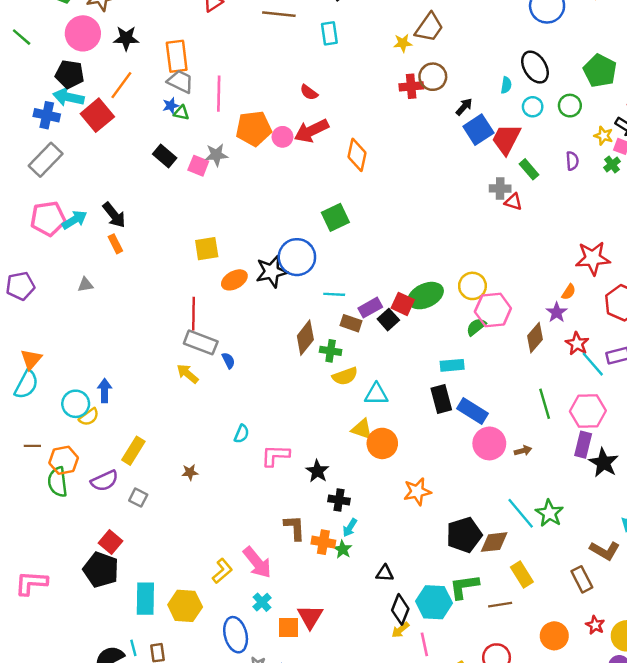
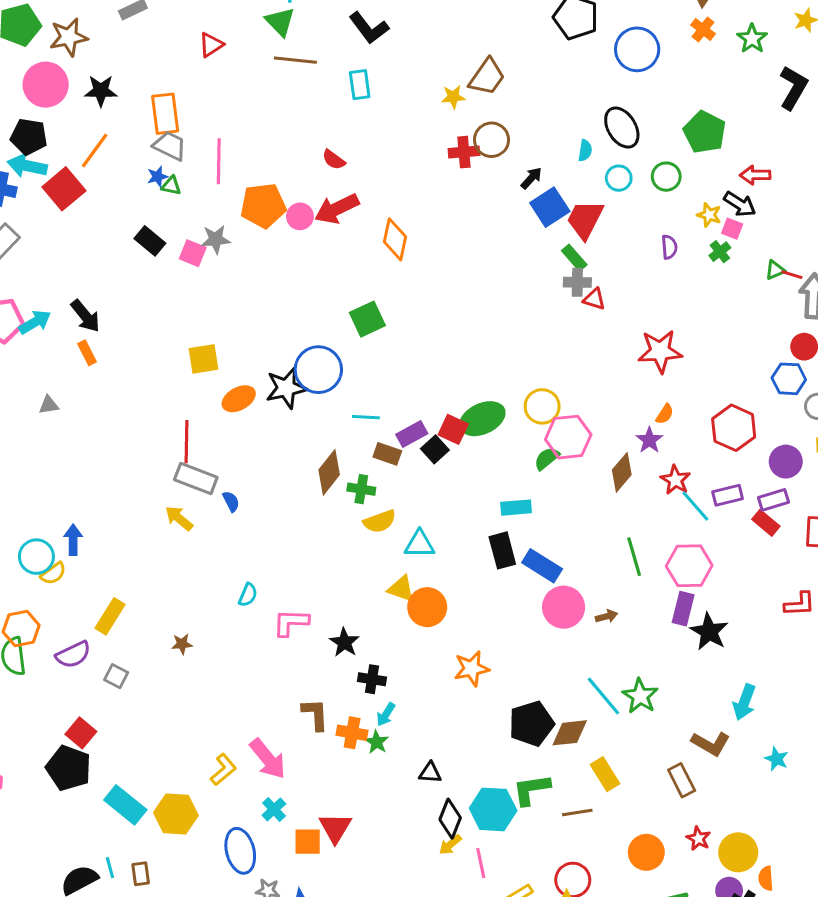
green rectangle: (529, 169) -> (574, 258), moved
red star: (593, 258) -> (660, 351), moved
cyan rectangle: (145, 599) -> (125, 805), turned -52

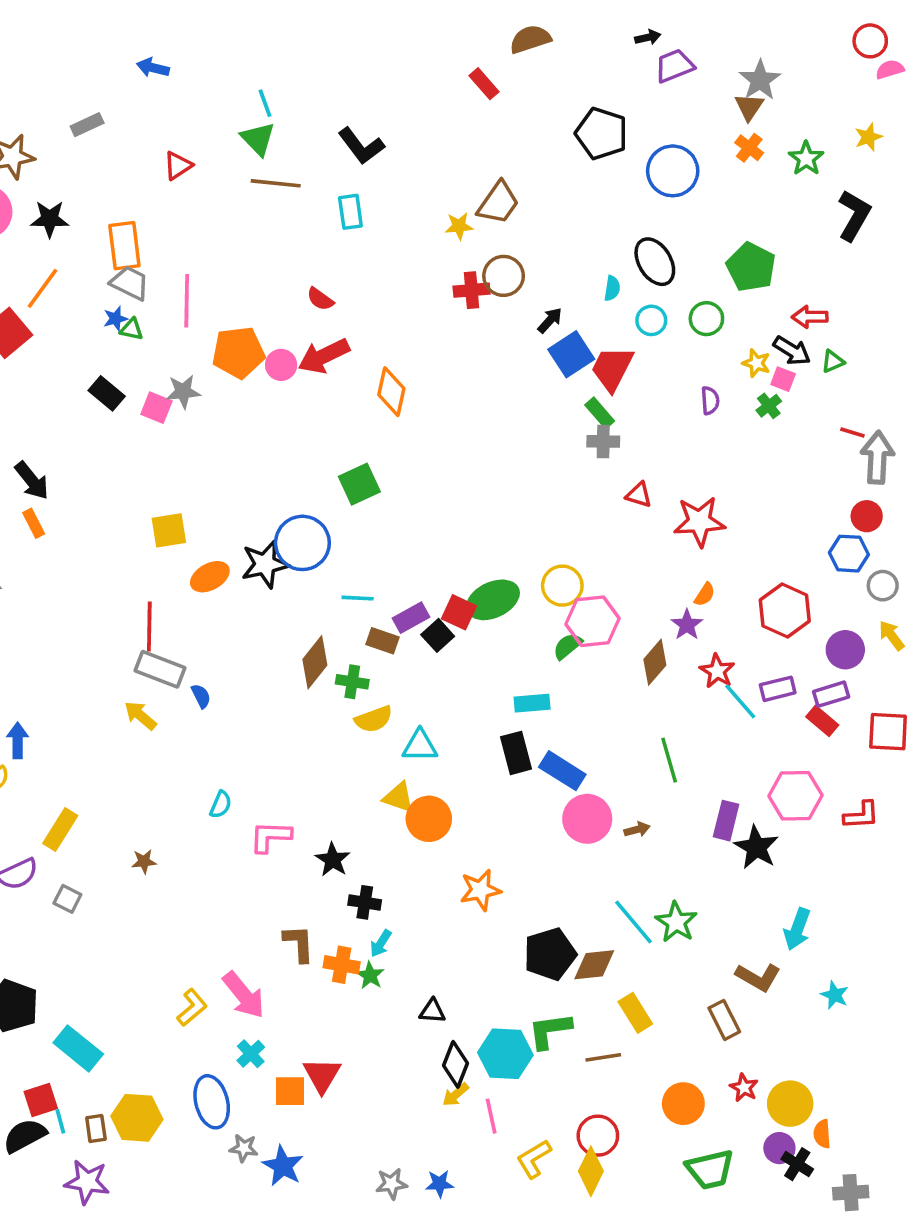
green triangle: (775, 270) -> (833, 361), moved
red triangle: (594, 299) -> (639, 495), moved
pink hexagon: (689, 566) -> (795, 796), moved
red square: (81, 733) -> (41, 1100), moved, turned 32
yellow hexagon: (176, 814) -> (137, 1118), moved

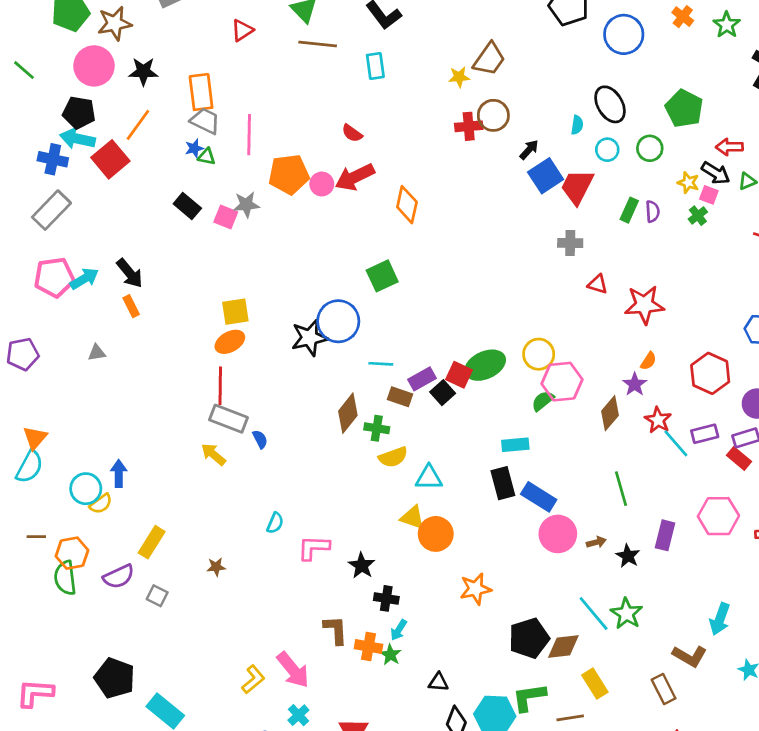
green rectangle: (600, 413) -> (629, 210), moved, turned 65
orange ellipse: (210, 577) -> (230, 342), moved
black star: (756, 847) -> (628, 556), moved, size x0.7

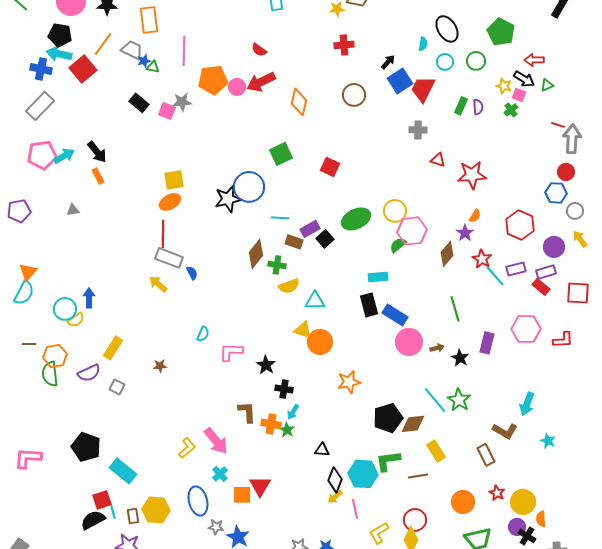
brown circle: (493, 115) -> (354, 95), moved
gray trapezoid: (205, 121) -> (132, 50), moved
red square: (459, 375) -> (330, 167), moved

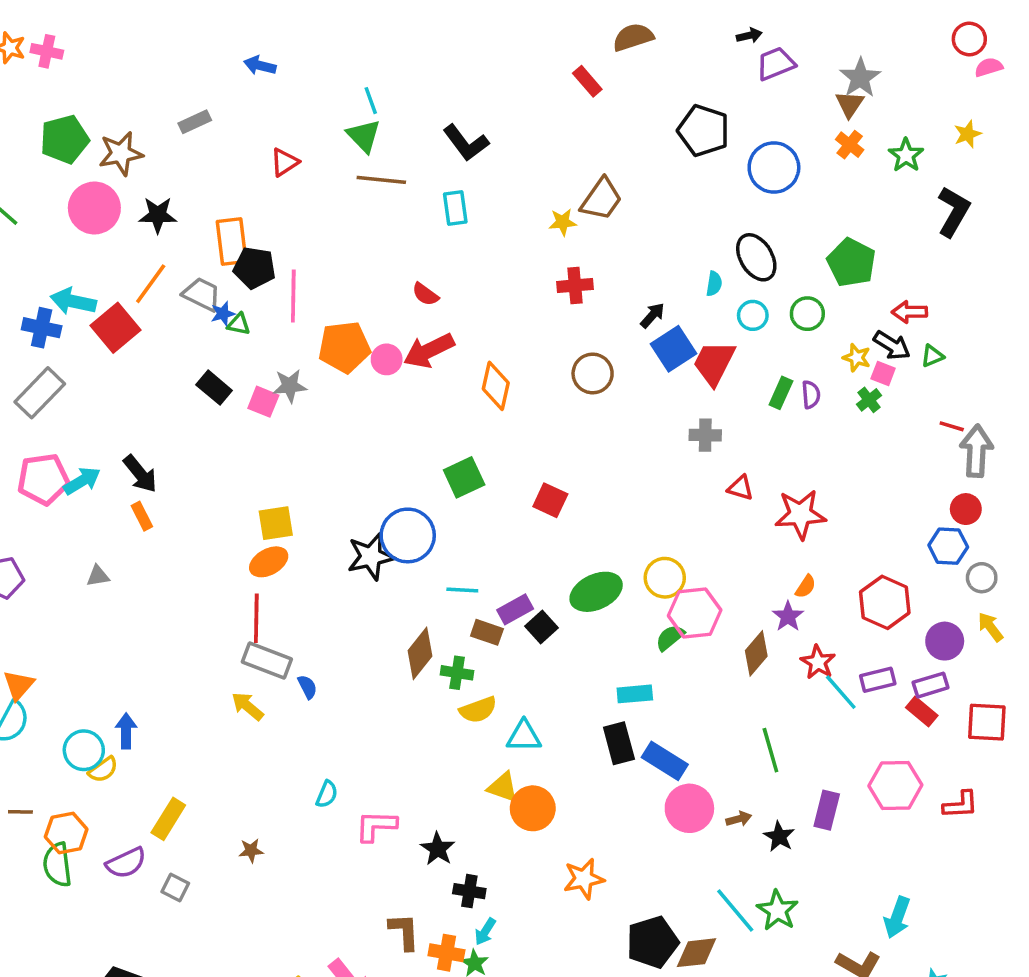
black pentagon: (60, 35) -> (255, 268), moved

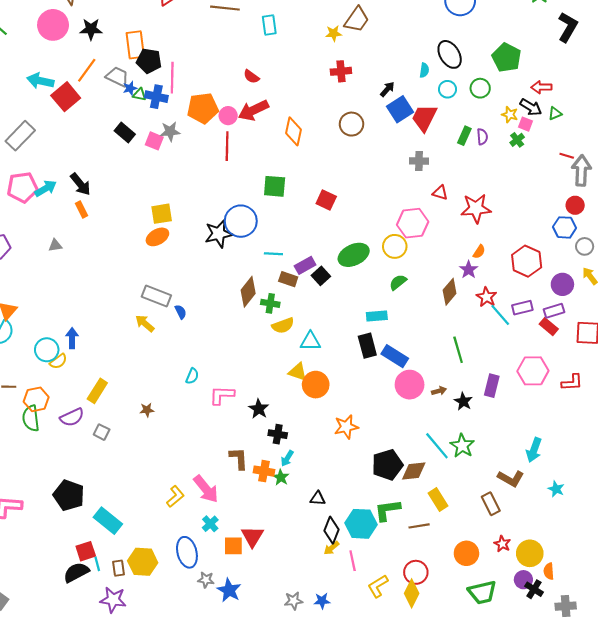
blue cross: (42, 328) -> (156, 97), moved
green square: (464, 477) -> (275, 186), turned 30
pink hexagon: (695, 613) -> (413, 223), moved
red line: (256, 618) -> (227, 146), moved

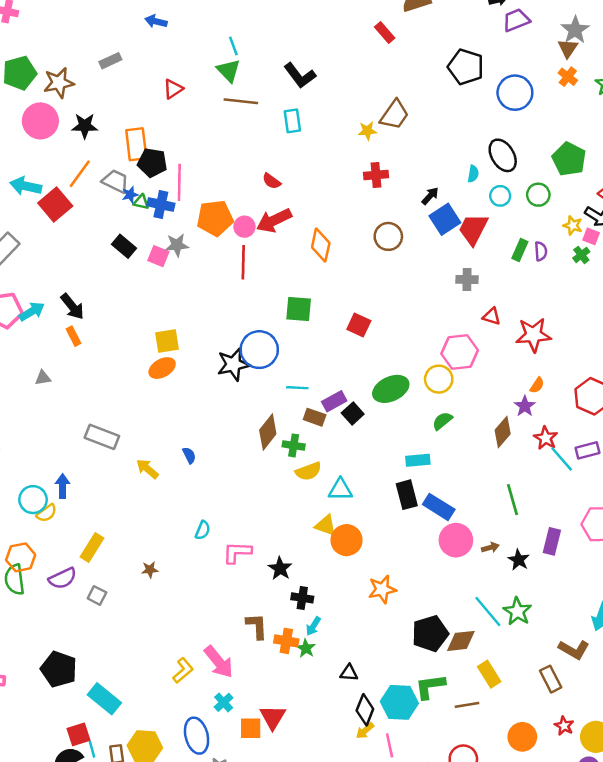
gray rectangle: (156, 296) -> (102, 437), moved

